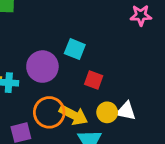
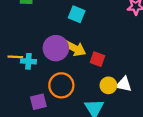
cyan square: (75, 49) -> (77, 14), moved
yellow arrow: (73, 115) -> (74, 48), moved

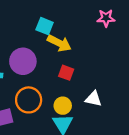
yellow arrow: (74, 48) -> (59, 43), moved
yellow circle: (108, 85) -> (63, 106), moved

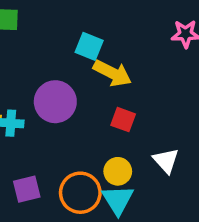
white triangle: (93, 99) -> (166, 161), turned 36
orange circle: (29, 100) -> (80, 193), moved

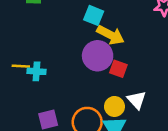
purple circle: (55, 102) -> (98, 56), moved
white triangle: (166, 161) -> (137, 100), moved

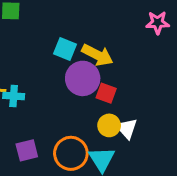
cyan square: (94, 15) -> (65, 49), moved
yellow circle: (114, 106) -> (109, 125), moved

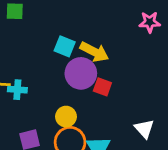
yellow circle: (109, 125) -> (66, 117), moved
white triangle: (127, 128) -> (144, 129), moved

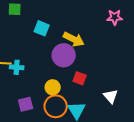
cyan square: (65, 46) -> (42, 28), moved
red square: (102, 87) -> (80, 78), moved

